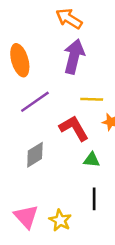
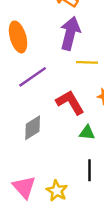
yellow line: (92, 99) -> (87, 62), moved

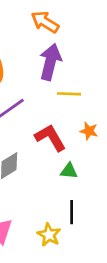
yellow star: (57, 191) -> (49, 235), moved

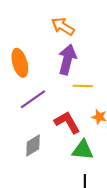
green triangle: (69, 171) -> (83, 150), size x1.5

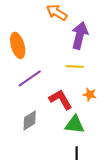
purple arrow: (67, 60) -> (80, 35), moved

